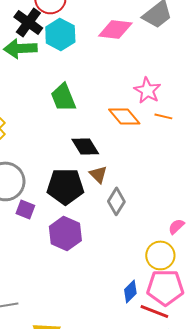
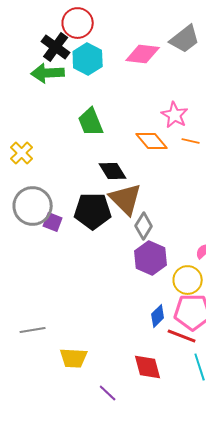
brown triangle: (98, 174) -> (126, 199), size x1.8
purple square: (25, 209) -> (53, 222), moved
purple hexagon: (65, 233) -> (151, 258), moved

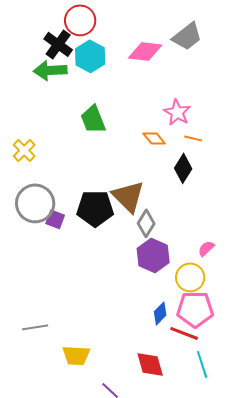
orange diamond: (152, 141) -> (154, 138), size x0.7
black diamond: (113, 171) -> (183, 168), moved, turned 64

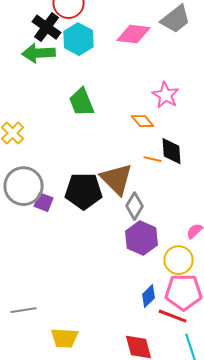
orange line: (193, 138) -> (153, 159), moved
black diamond: (183, 168) -> (172, 151), turned -36

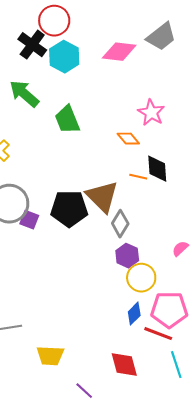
green arrow: (39, 53) -> (24, 94), moved, turned 44
purple hexagon: (142, 238) -> (127, 256), size x0.7
yellow circle: (179, 260) -> (141, 278), moved

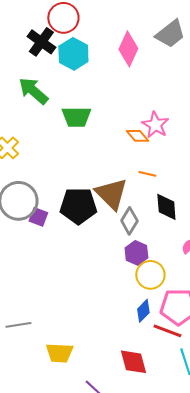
pink diamond: (119, 52) -> (128, 49), turned -72
pink star: (151, 113) -> (155, 125), moved
green trapezoid: (67, 120) -> (76, 117), turned -68
black diamond: (157, 169) -> (166, 207), moved

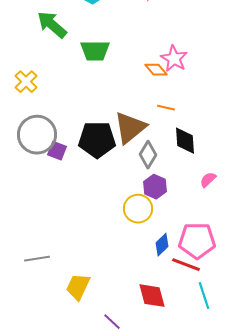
brown triangle: (111, 194) -> (130, 128), turned 36
yellow circle: (150, 275) -> (138, 209), moved
yellow trapezoid: (59, 353) -> (78, 287), turned 112

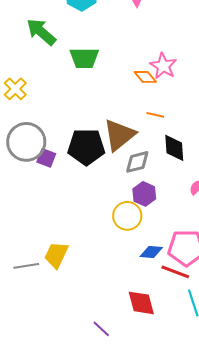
gray diamond: (148, 155) -> (137, 162), turned 44
blue diamond: (162, 245) -> (151, 252), turned 50
yellow trapezoid: (78, 287) -> (56, 255), moved

